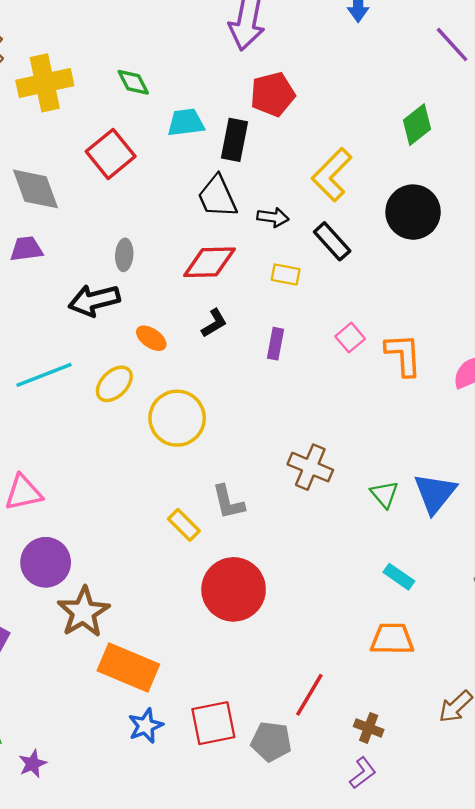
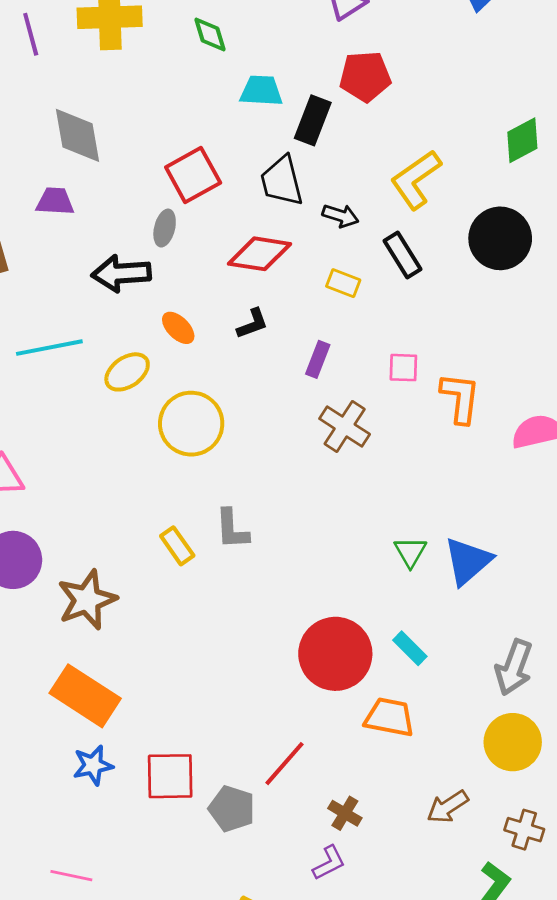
red square: (111, 154) -> (193, 175), moved
pink square: (350, 338) -> (403, 368), turned 32
brown cross: (310, 467) -> (345, 426), moved
red circle: (234, 589) -> (335, 654), moved
brown star: (83, 612) -> (87, 600), moved

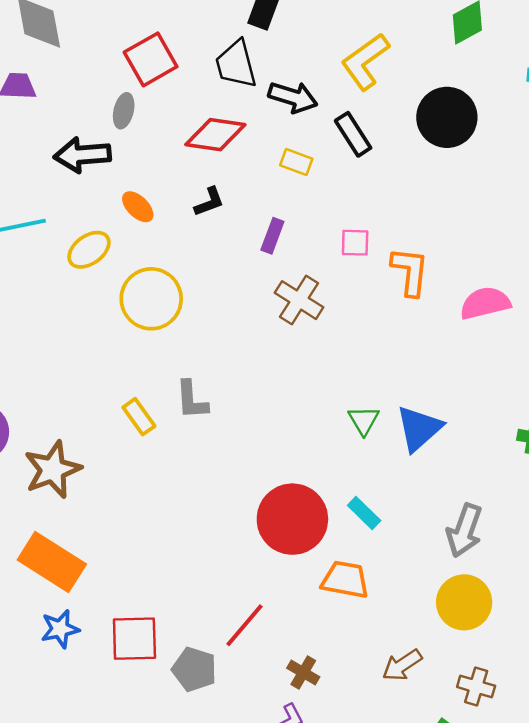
black arrow: (340, 216) -> (293, 97), size x1.4

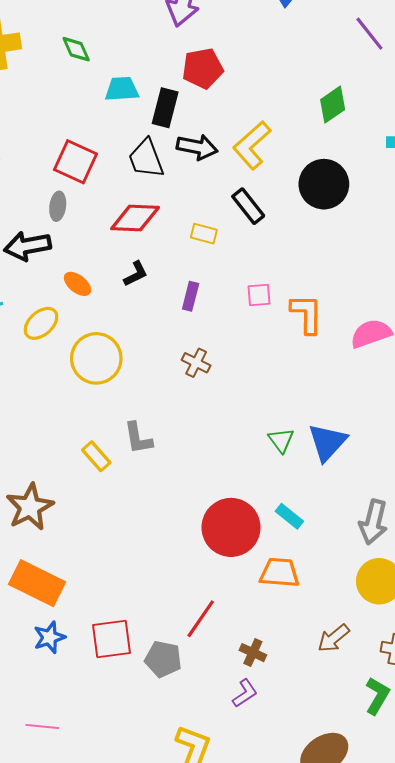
red square: (151, 59) -> (75, 162), turned -30
black arrow: (293, 97) -> (197, 147), moved
brown cross: (299, 300) -> (196, 363), moved, size x0.7

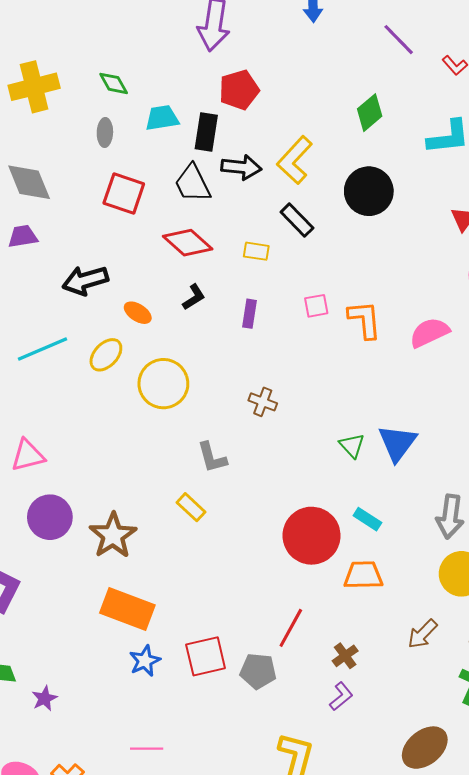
gray ellipse: (58, 206) -> (105, 132), moved
red diamond: (135, 218) -> (188, 243), turned 45
brown cross: (196, 363) -> (263, 402), moved
yellow rectangle: (96, 456) -> (191, 507), moved
brown cross: (253, 653) -> (345, 656), turned 35

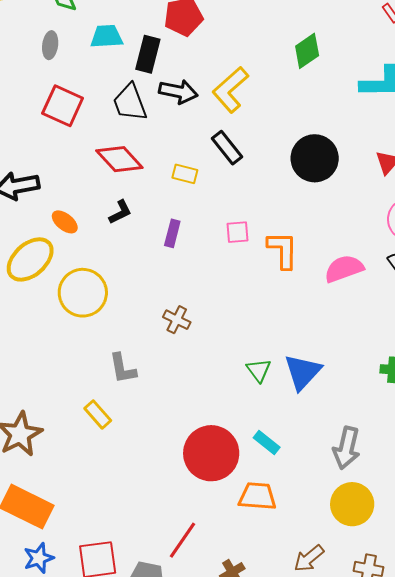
black circle: (369, 191) -> (315, 158), moved
yellow ellipse: (106, 355) -> (30, 259), size x1.4

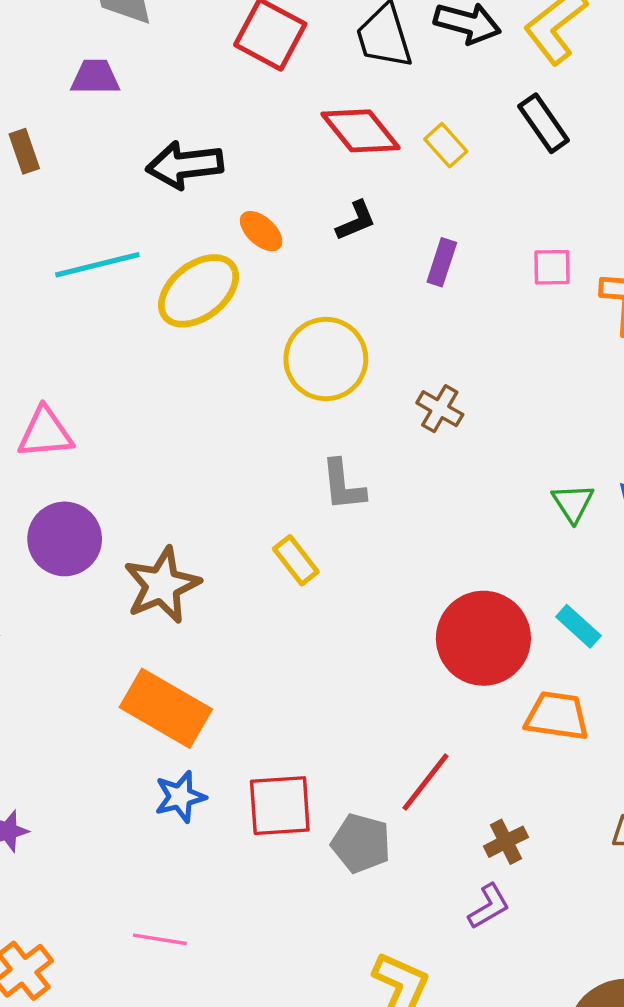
yellow rectangle: (185, 174) -> (446, 145), moved, turned 30
yellow circle: (83, 293) -> (326, 359), moved

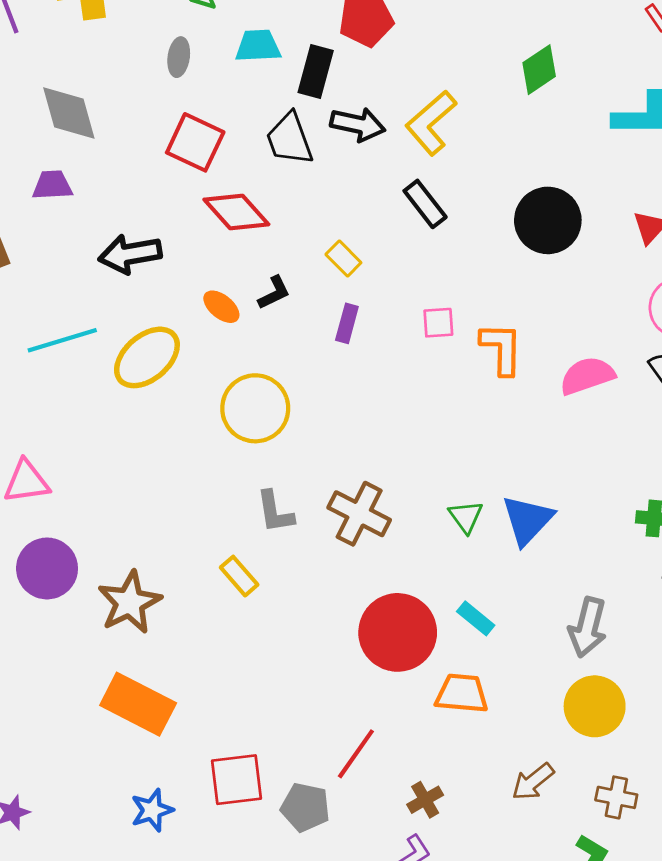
red diamond: (360, 131) -> (236, 212), moved
yellow rectangle: (446, 145) -> (343, 259), moved
orange ellipse: (261, 231) -> (221, 307), moved
brown cross: (440, 409) -> (359, 514), moved, size x1.6
blue star: (180, 797) -> (152, 810), moved

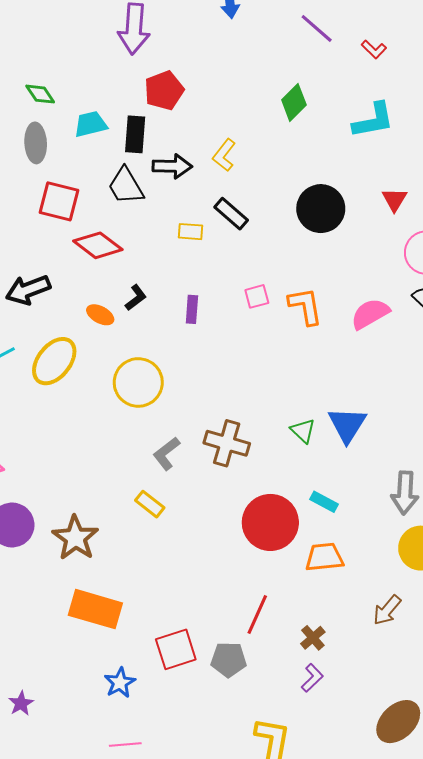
gray ellipse: (179, 57) -> (36, 143), size x1.4
yellow L-shape: (431, 123) -> (224, 155), size x0.7
yellow rectangle: (343, 259) -> (190, 232), moved, turned -30
gray L-shape: (275, 512) -> (166, 454), turned 72

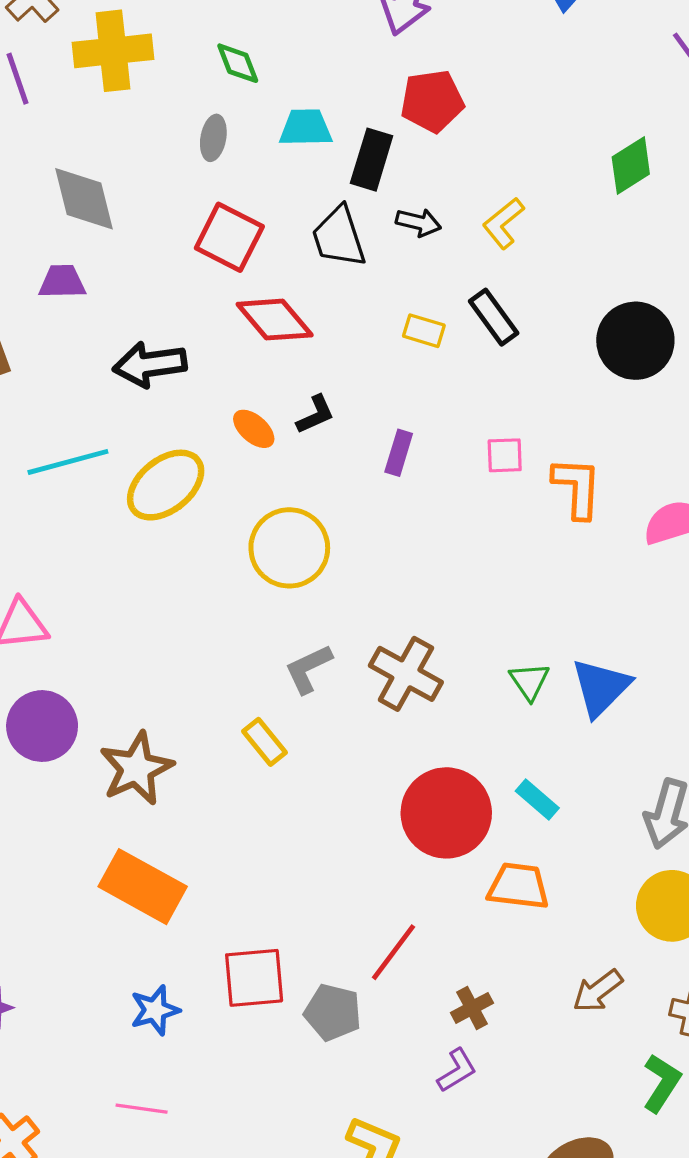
gray ellipse: (36, 143) -> (213, 138), size x0.7
black arrow: (172, 166) -> (418, 222), size x0.7

